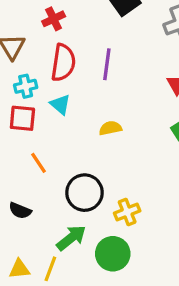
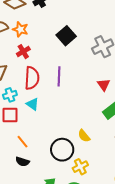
yellow semicircle: (110, 128) -> (84, 136), moved, turned -112
black circle: (84, 193) -> (62, 150), moved
black semicircle: (20, 211) -> (23, 162), moved

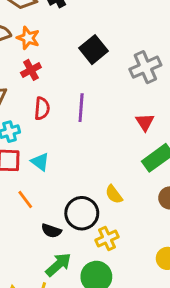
red semicircle: (32, 78) -> (42, 109), size x0.7
cyan triangle: (33, 104) -> (40, 162), moved
black semicircle: (23, 162) -> (51, 231), moved

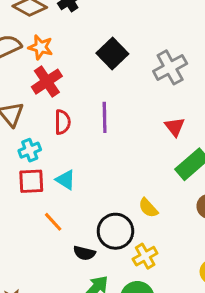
red cross: (31, 70) -> (47, 82), size x1.4

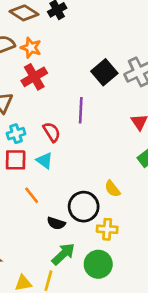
black square: (112, 53) -> (104, 72), moved
red semicircle: (62, 122) -> (52, 132), moved, turned -36
yellow cross: (145, 256) -> (107, 229), turned 30

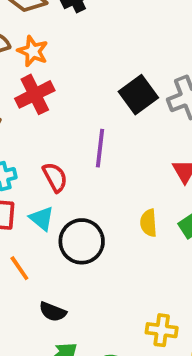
yellow semicircle: (112, 189) -> (149, 223), moved, turned 30
black circle: (84, 207) -> (82, 241), moved
yellow cross: (107, 229) -> (162, 330), moved

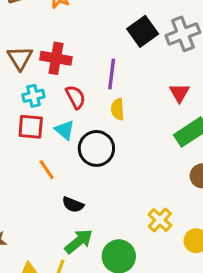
red cross: (35, 94) -> (56, 58), moved, turned 36
yellow semicircle: (149, 223) -> (118, 109), moved
yellow cross: (162, 330) -> (160, 220), turned 35

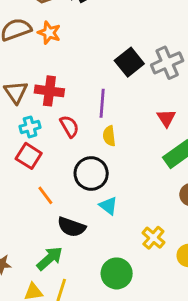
red square: (31, 127) -> (29, 156), turned 30
cyan triangle: (65, 130) -> (108, 206), moved
black semicircle: (73, 205) -> (72, 227), size x1.4
green arrow: (79, 241) -> (50, 258), moved

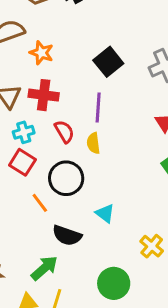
orange star: (49, 33) -> (41, 53), moved
black square: (129, 62) -> (108, 62), moved
yellow semicircle: (109, 136) -> (93, 143), moved
black circle: (91, 174) -> (66, 178), moved

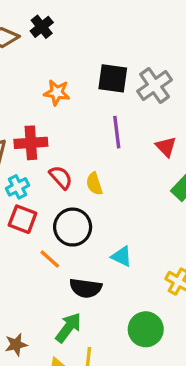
orange star: (41, 53) -> (57, 92), moved
black square: (108, 62) -> (113, 78), moved, turned -32
purple line: (98, 107) -> (117, 132), moved

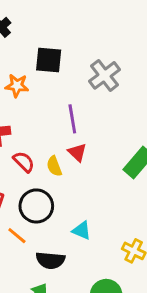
black square: (113, 78) -> (49, 60), moved
red triangle: (166, 147) -> (77, 152), moved

